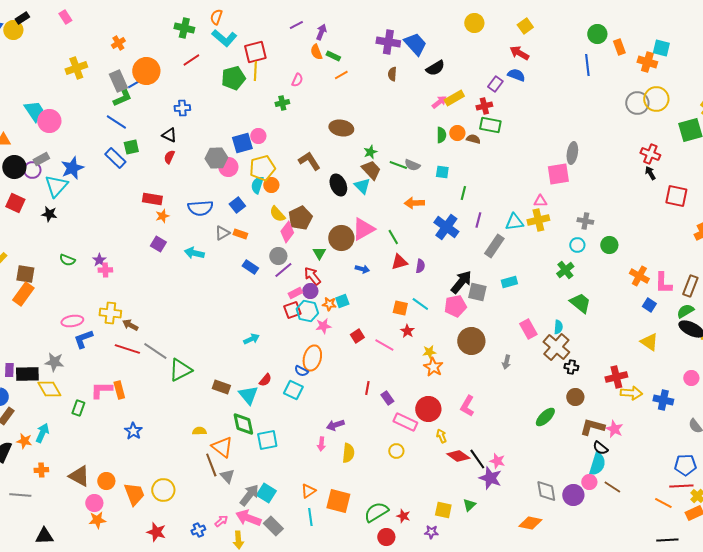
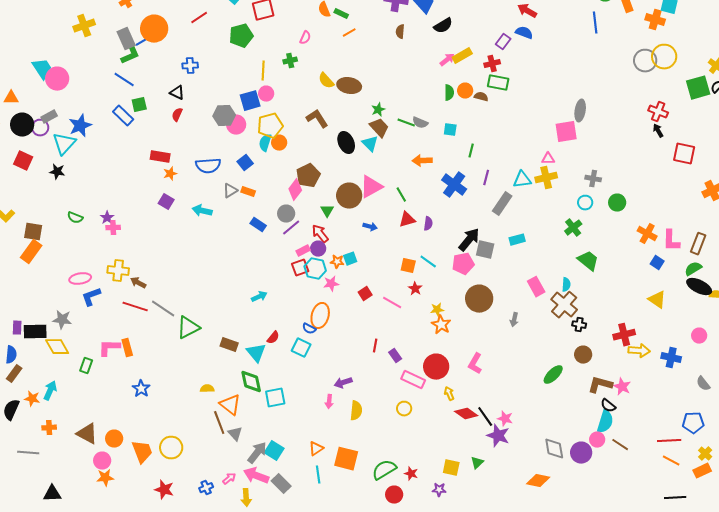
yellow line: (255, 71) -> (263, 71), moved
yellow semicircle: (277, 214) -> (326, 81), moved
red line: (681, 486) -> (669, 441), moved

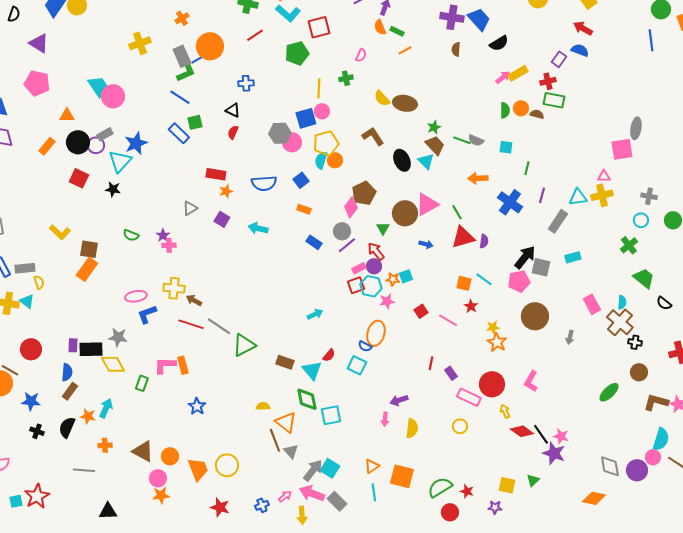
gray triangle: (230, 191) -> (190, 208), moved
red triangle: (407, 220) -> (463, 237), size x1.4
black semicircle: (608, 406) -> (664, 303), moved

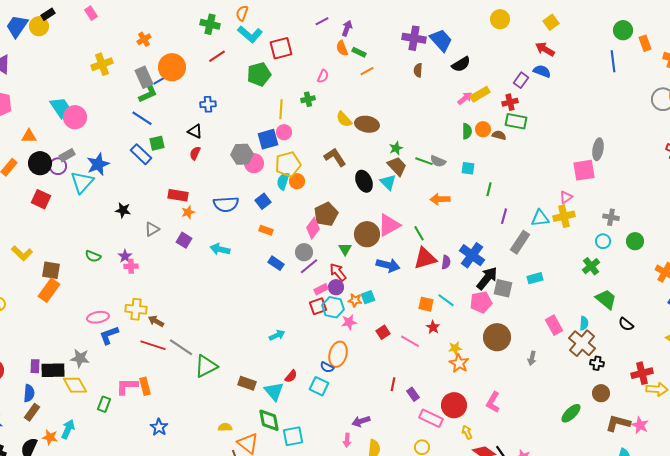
pink triangle: (604, 176) -> (566, 197), turned -32
black star: (113, 189) -> (123, 210), moved
blue cross: (510, 202) -> (472, 255), moved
blue arrow: (426, 244) -> (388, 265), size x1.6

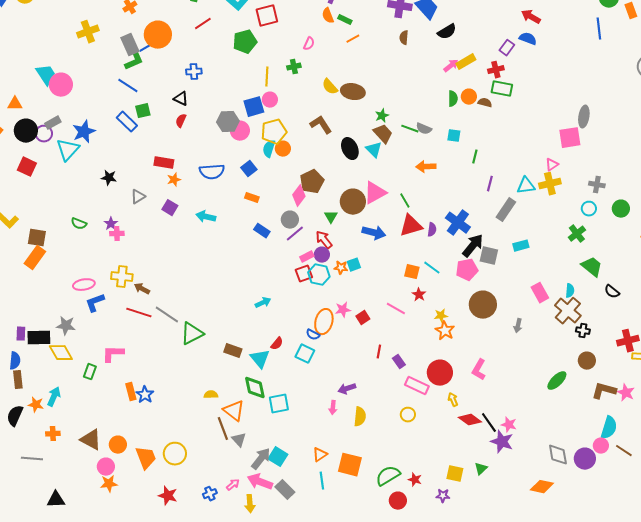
pink star: (349, 322) -> (343, 310), moved
red square: (383, 332) -> (363, 318), moved
orange rectangle: (145, 386) -> (131, 392), moved
brown rectangle: (32, 412) -> (18, 380), turned -42

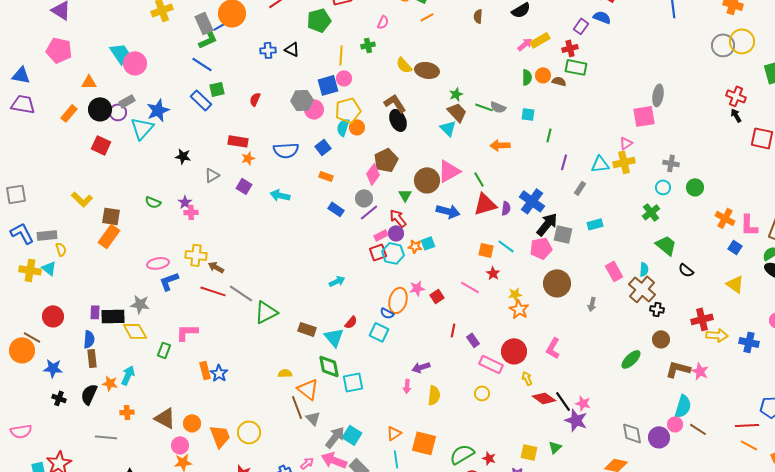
black triangle: (181, 99) -> (292, 49), moved
black ellipse: (350, 149) -> (398, 120), moved
gray rectangle: (506, 210) -> (580, 188), size x0.6

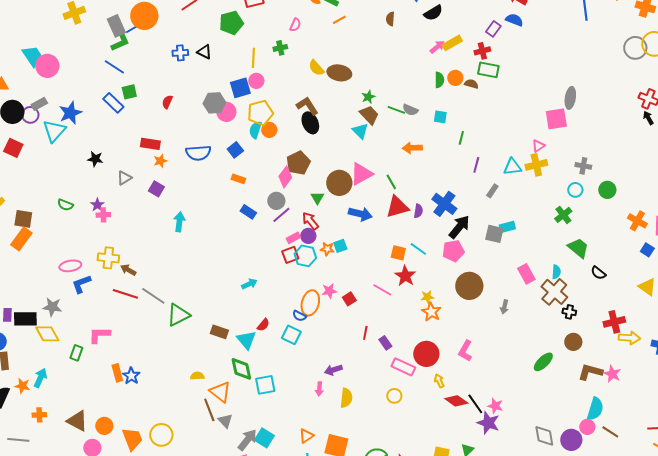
cyan arrow: (280, 195) -> (179, 222), moved, turned 84
gray square: (563, 234) -> (494, 234), moved
red star: (493, 273) -> (405, 276), size x1.5

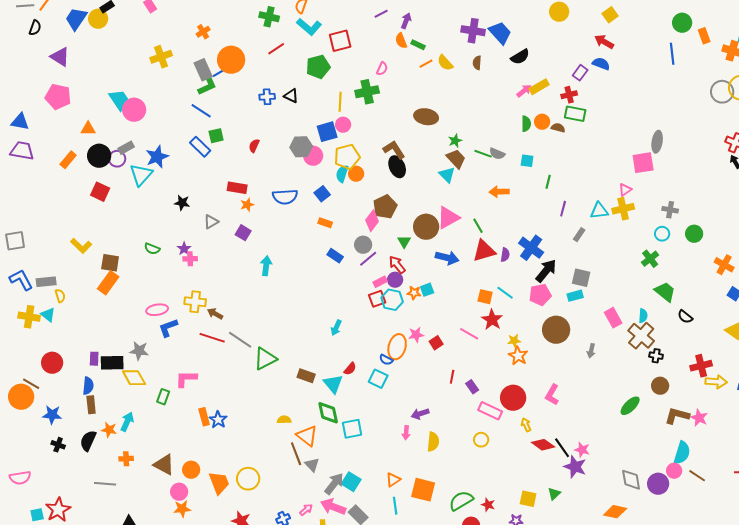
green cross: (280, 48) -> (367, 92), size x1.6
yellow semicircle: (316, 68) -> (445, 63), moved
cyan rectangle: (507, 227) -> (575, 296), moved
cyan arrow: (249, 284) -> (336, 328), turned 140

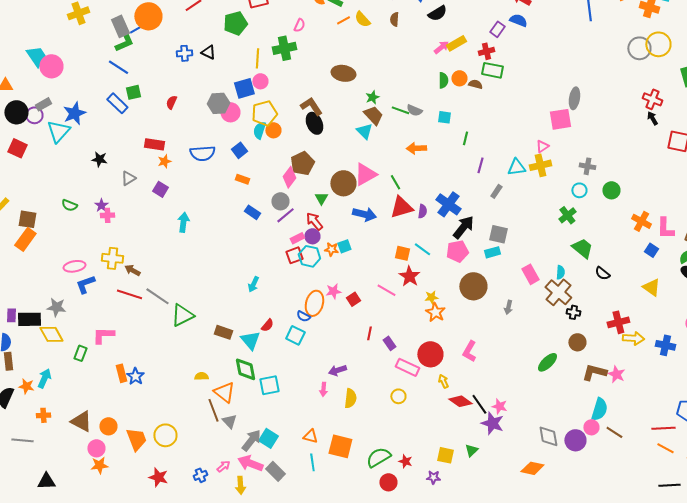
orange triangle: (393, 480) -> (310, 436), turned 49

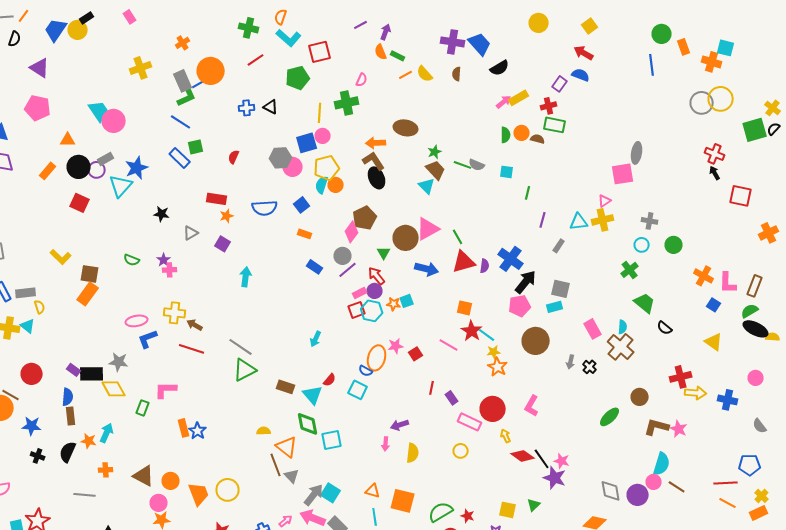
orange arrow: (416, 148) -> (376, 143), moved
cyan line: (422, 249) -> (487, 335), moved
gray line: (157, 296) -> (241, 347), moved
black cross: (573, 312) -> (590, 367), moved, turned 32
purple rectangle: (11, 315) -> (74, 370), turned -56

